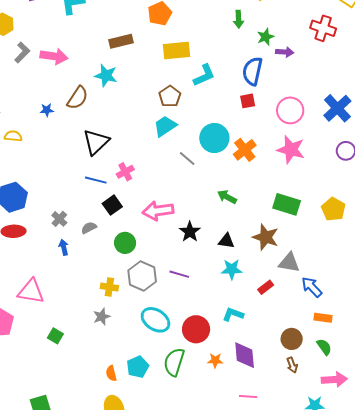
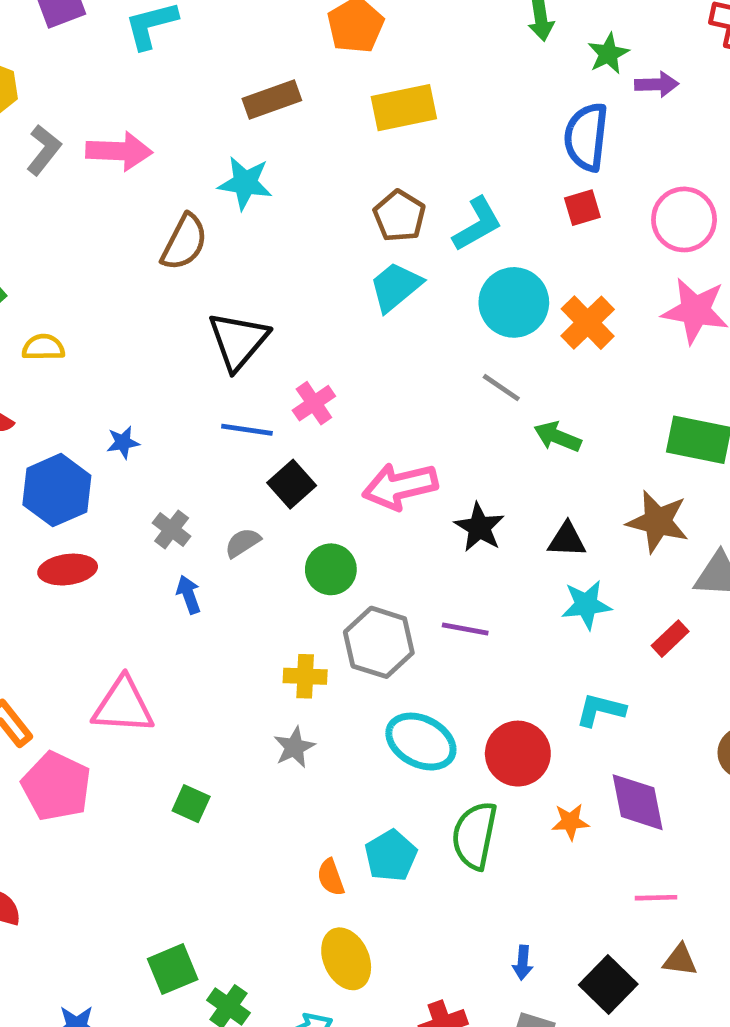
cyan L-shape: (204, 75) -> (477, 224), moved
blue star: (47, 110) -> (123, 442), moved
gray line: (187, 158) -> (501, 388), moved

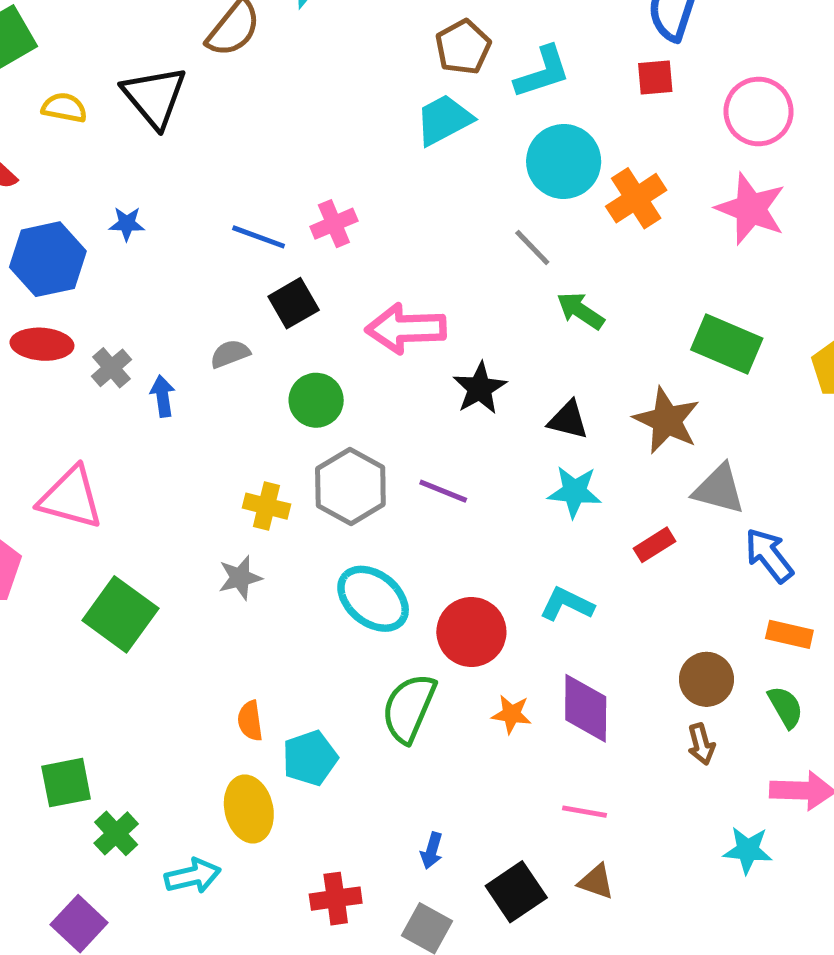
black triangle: (238, 341) -> (154, 97), moved, turned -32
gray cross: (172, 530) -> (112, 368), moved
green square: (191, 804) -> (120, 614), size x1.8
cyan pentagon: (391, 856) -> (310, 758), moved

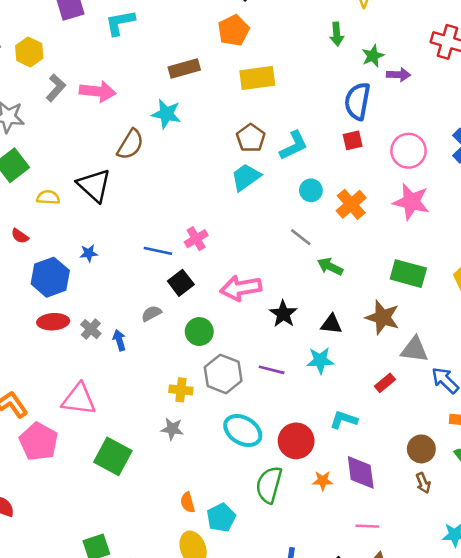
cyan circle: (564, 161) -> (311, 190), size x0.6
cyan star: (574, 492) -> (320, 360), moved
gray star: (240, 578) -> (172, 429), turned 30

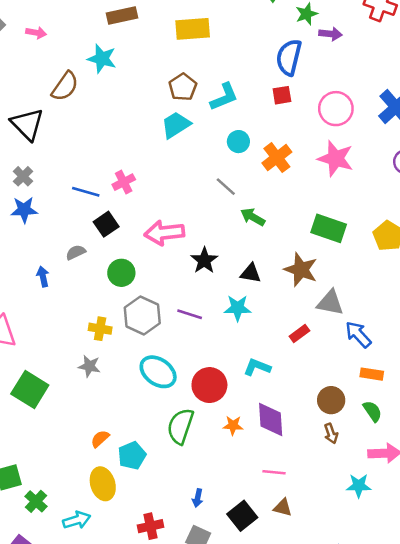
pink arrow: (98, 91) -> (36, 33), size x0.6
blue star: (89, 253) -> (24, 210), moved, size x1.5
gray cross: (91, 329) -> (23, 176), moved
orange semicircle: (188, 502) -> (100, 439), turned 60

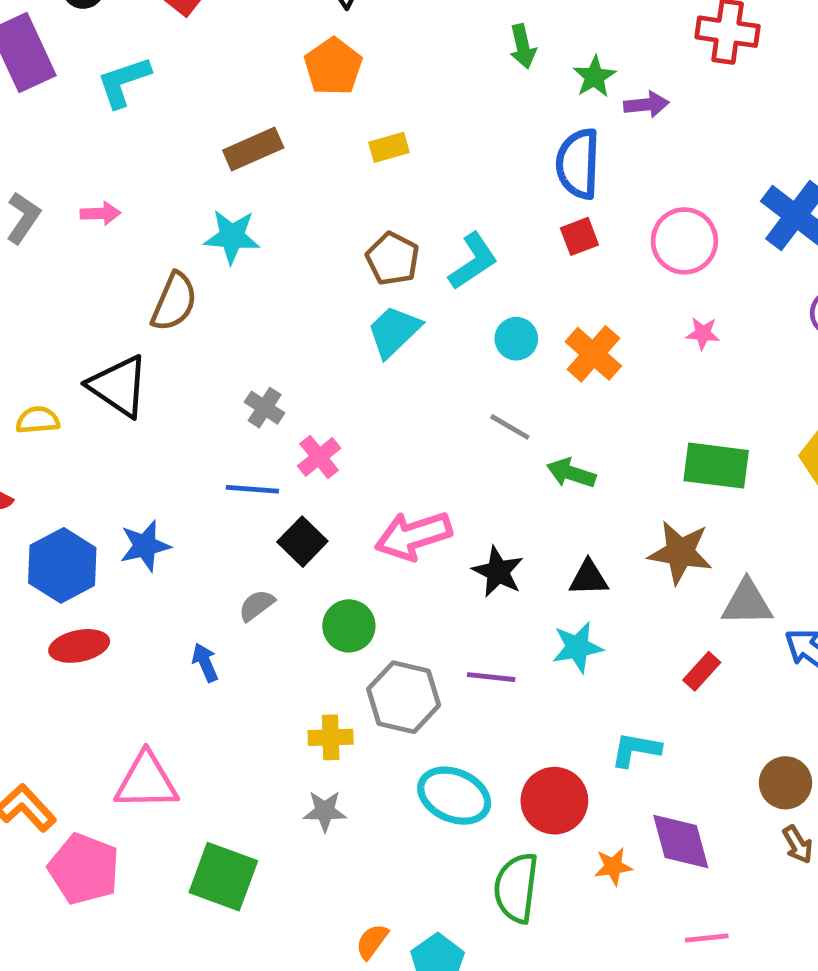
yellow rectangle: (193, 29) -> (389, 147), size x0.6
pink star: (336, 159) -> (703, 333), size x0.5
gray cross: (23, 176) -> (265, 408), moved

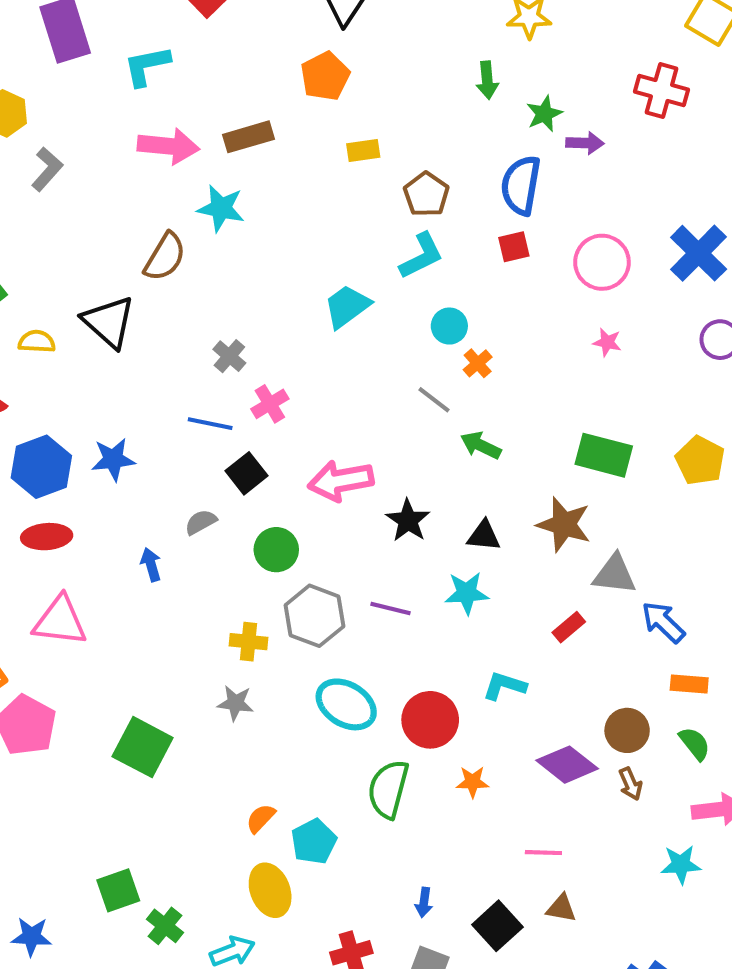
pink arrow: (100, 213) -> (168, 146), moved, size x1.8
brown pentagon: (393, 259) -> (426, 194), moved
orange cross: (593, 354) -> (478, 363), moved, size x0.6
pink triangle: (146, 781) -> (60, 621), moved
purple diamond: (681, 841) -> (567, 765), moved, turned -44

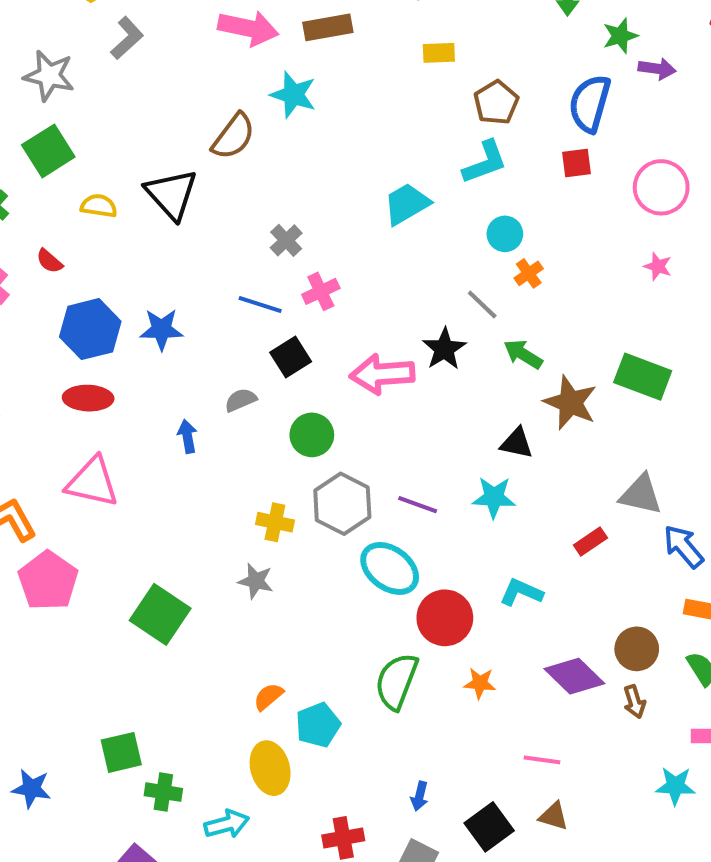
black star: (408, 520) -> (444, 349), moved
brown star: (564, 524) -> (570, 403), moved
cyan ellipse: (346, 704) -> (390, 568), moved
green cross: (165, 926) -> (163, 792), turned -36

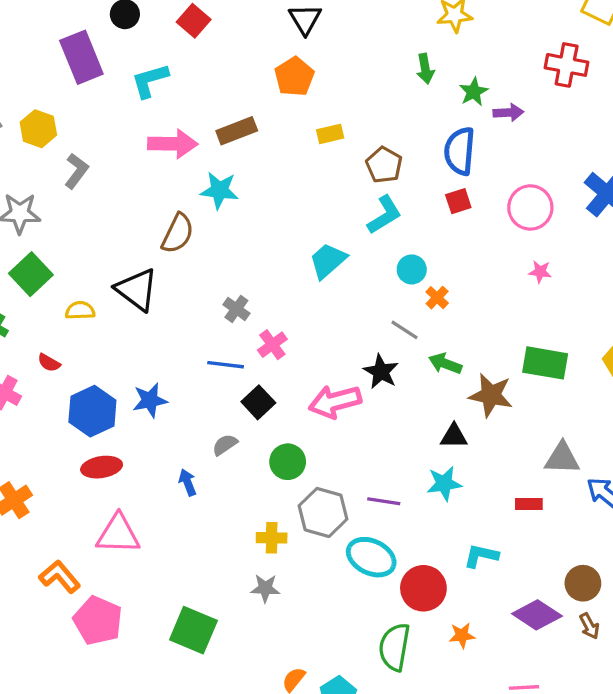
red rectangle: (590, 541) -> (529, 504), turned 45

